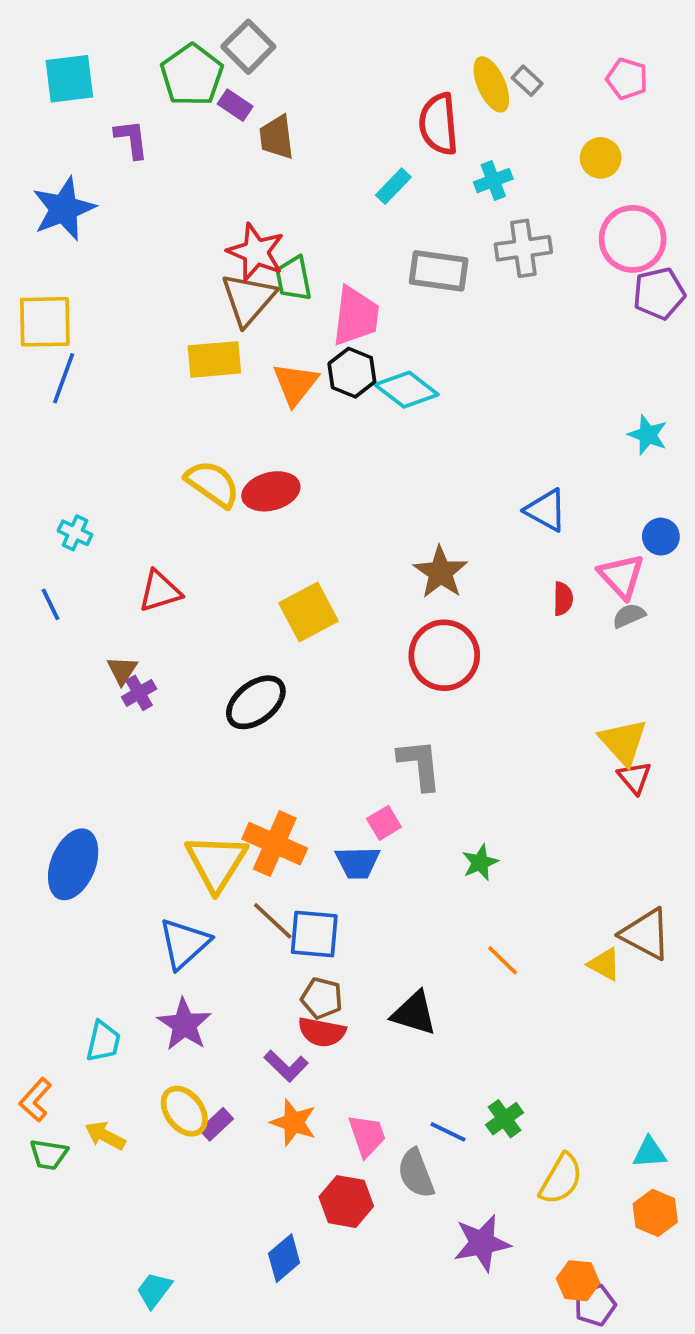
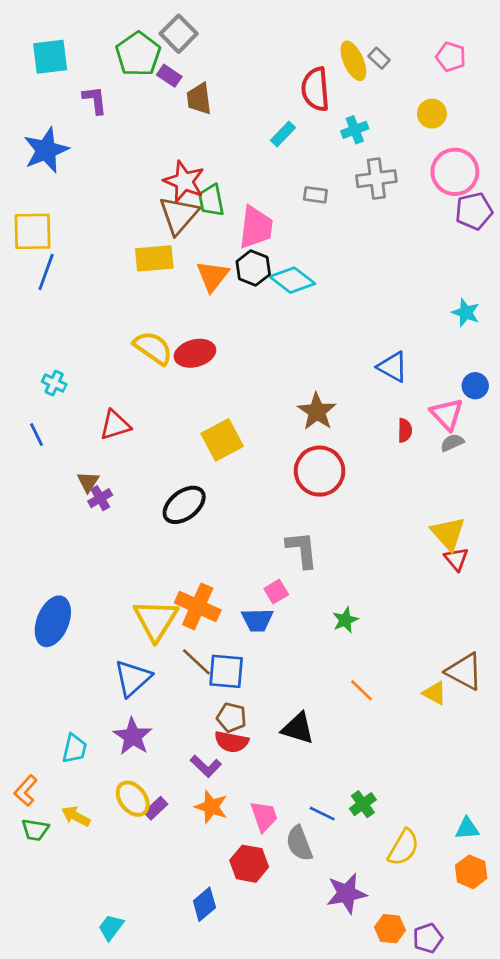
gray rectangle: (439, 271) -> (315, 195), size x0.6
orange hexagon: (578, 1281) -> (390, 929), moved

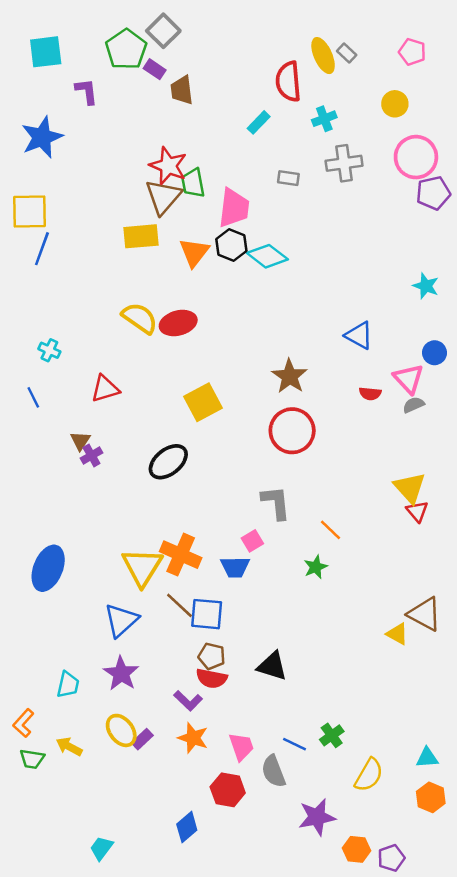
red semicircle: (405, 430) -> (370, 394), turned 95
orange line: (361, 690) -> (330, 530), moved

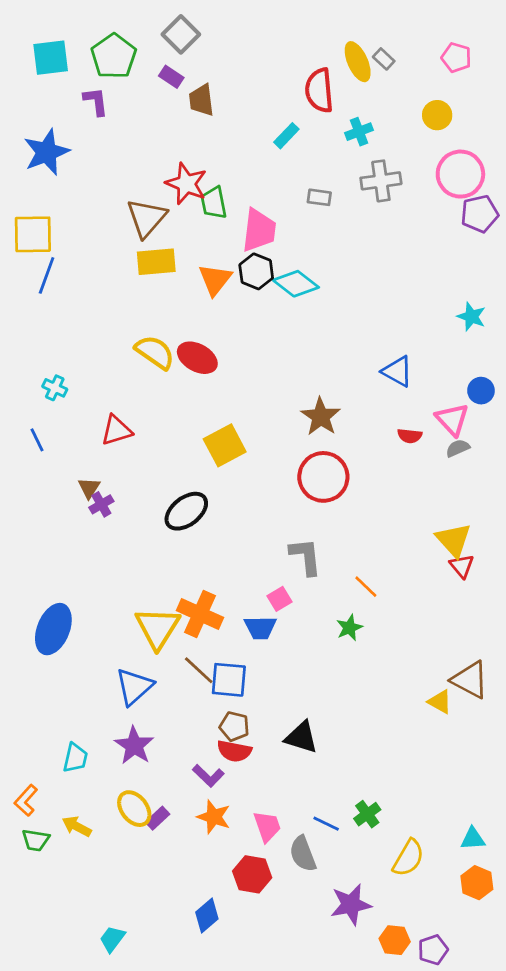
green pentagon: (126, 49) -> (114, 56), moved
brown triangle: (163, 197) -> (147, 218), moved
red ellipse: (178, 323) -> (197, 358), turned 44

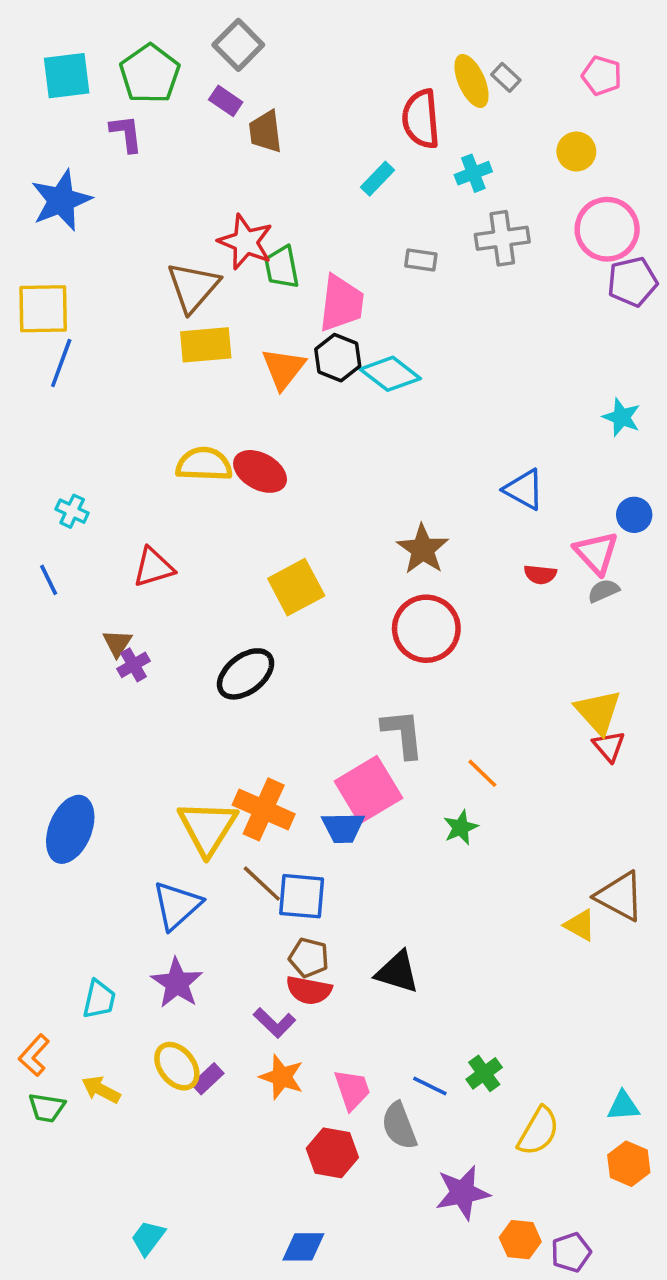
yellow semicircle: (155, 352) -> (204, 464), turned -33
pink square: (280, 599) -> (368, 790), size x2.0
blue diamond: (207, 915) -> (303, 1247), moved, turned 40

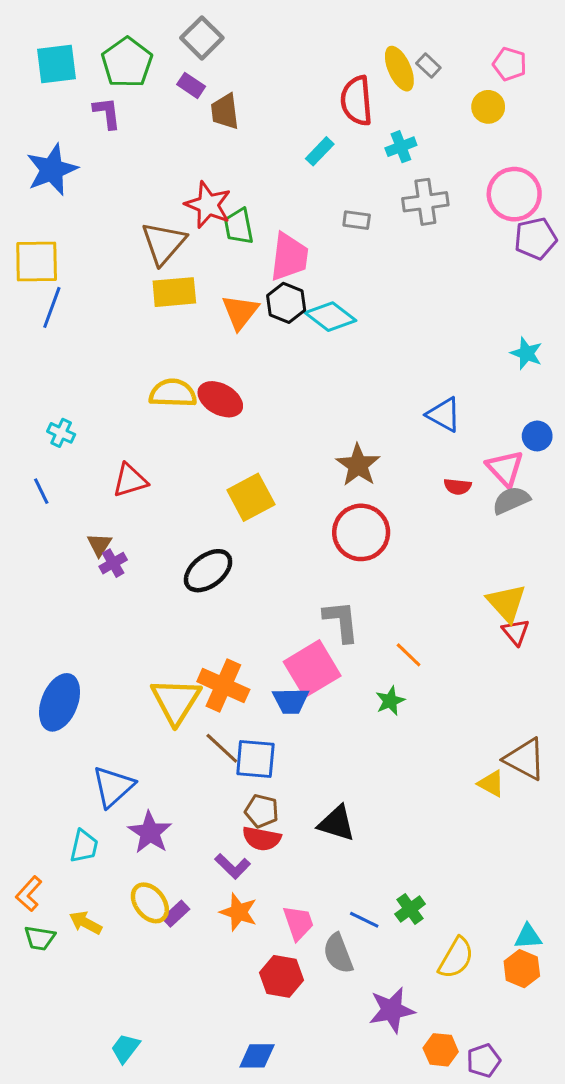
yellow circle: (576, 151) -> (488, 107), moved
gray semicircle: (603, 591) -> (511, 500), size x1.4
blue triangle: (177, 905) -> (113, 787), moved
orange hexagon: (629, 1164) -> (522, 969), moved

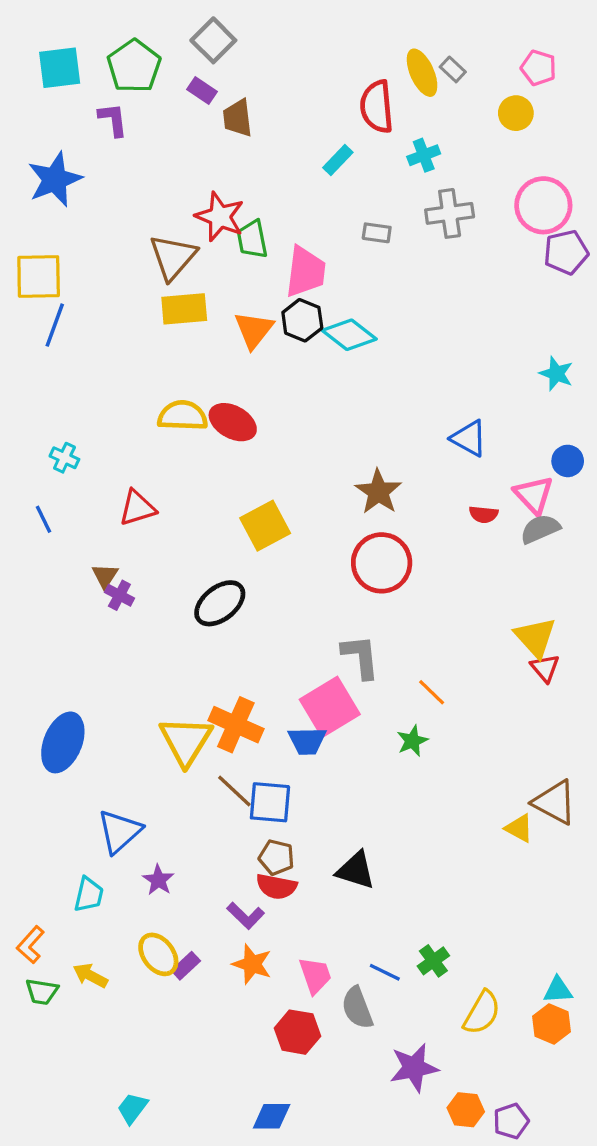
purple cross: (113, 563) -> (119, 595), turned -32
purple star: (150, 832) -> (158, 880), size x0.7

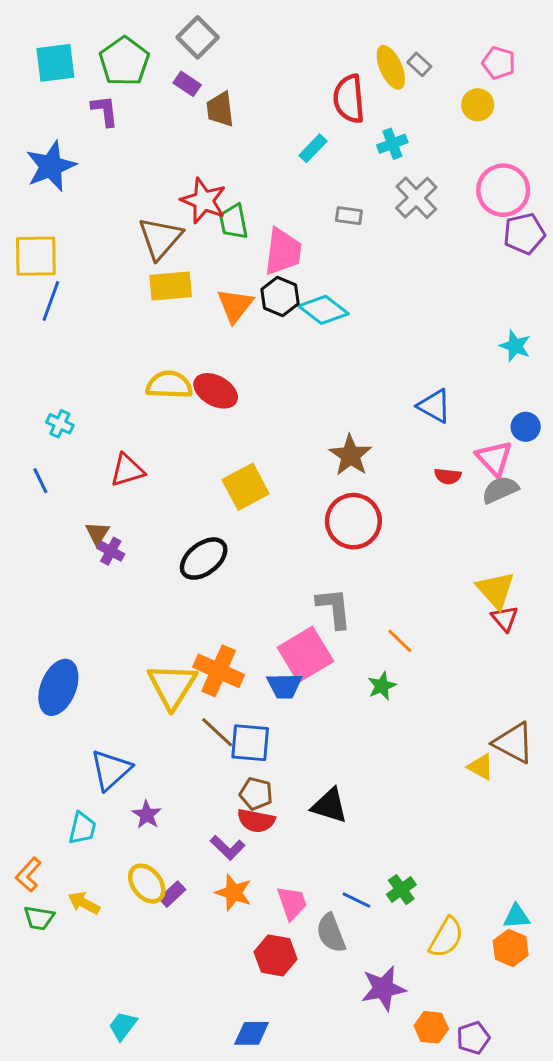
gray cross: (450, 213) -> (416, 198), turned -36

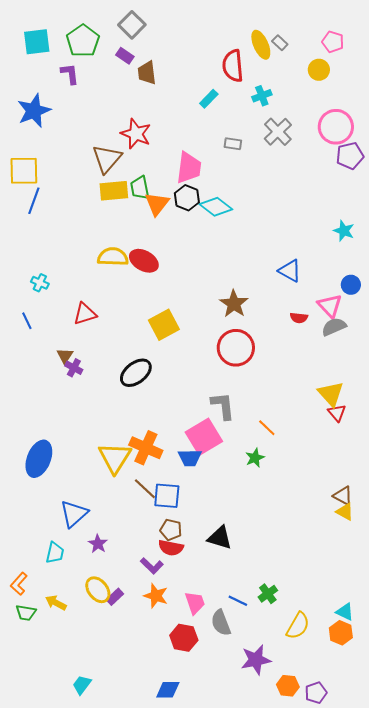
green trapezoid: (234, 222) -> (140, 188), moved
brown triangle: (514, 743) -> (343, 496), size x0.7
yellow triangle: (481, 767) -> (345, 512), moved
cyan triangle: (517, 917) -> (345, 612), turned 30

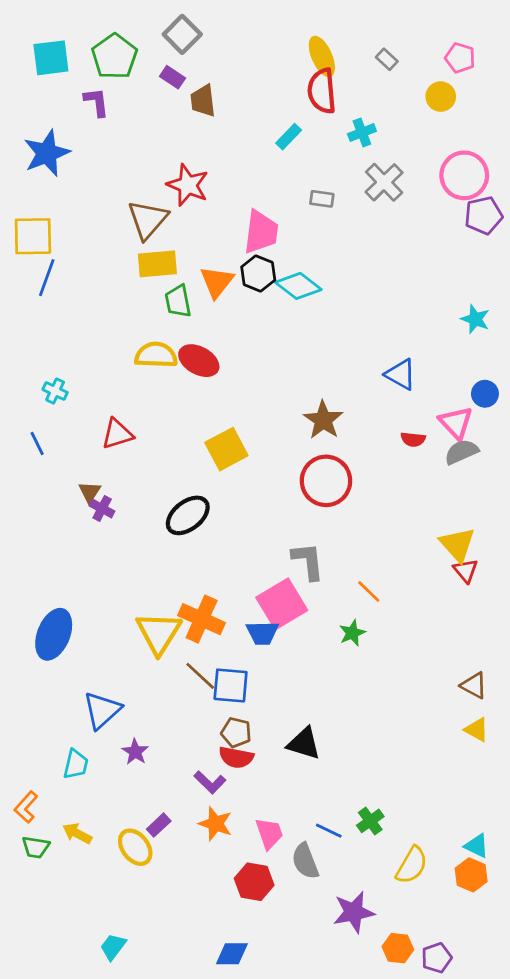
yellow ellipse: (261, 45) -> (322, 56), moved
green trapezoid: (140, 188) -> (178, 301), moved
yellow triangle: (345, 512) -> (477, 730), moved
yellow ellipse: (98, 590) -> (135, 847), moved

